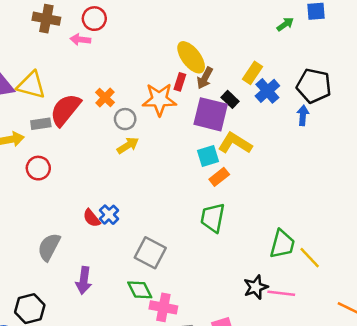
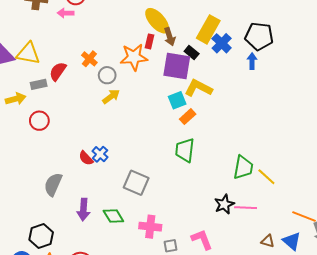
yellow rectangle: (253, 73) -> (208, 29), size x1.5
brown arrow: (205, 78) -> (170, 37), turned -42
red semicircle: (65, 110) -> (58, 71), size x0.7
green diamond: (140, 290) -> (113, 216), moved

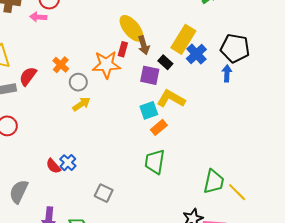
purple square: (177, 66) -> (150, 75), size x0.7
gray square: (136, 183) -> (104, 193), size x0.7

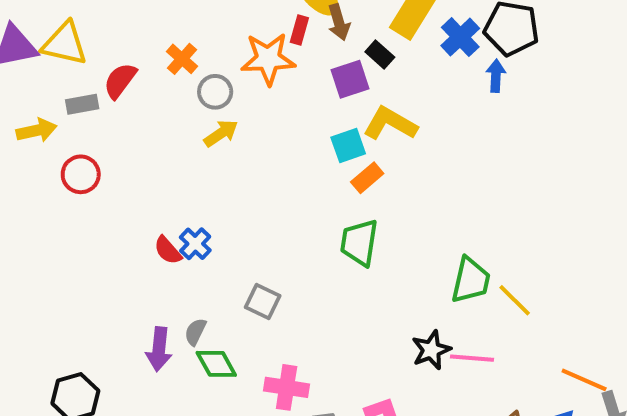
blue cross: (196, 54) -> (460, 37), moved
purple square: (150, 75) -> (350, 79), turned -30
gray semicircle: (19, 192) -> (195, 332), moved, size x0.6

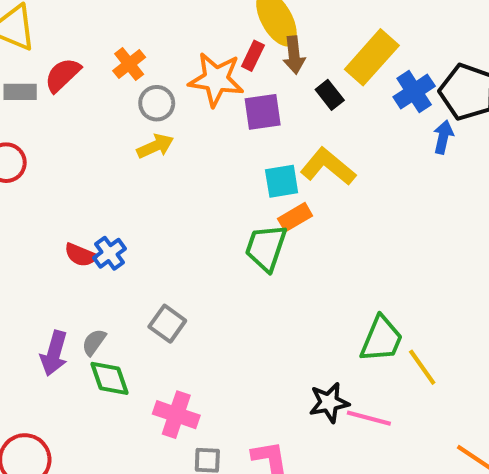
purple square: (350, 79) -> (263, 112), moved
green trapezoid: (359, 243) -> (266, 248), moved
red semicircle: (168, 250) -> (81, 255), turned -36

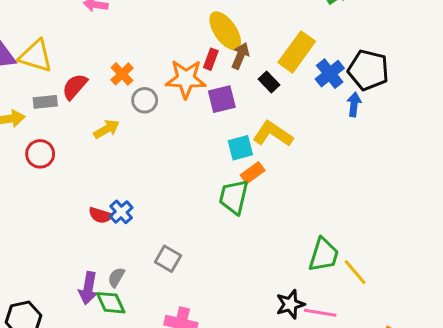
brown arrow: (294, 55) -> (240, 56), turned -145
yellow arrow: (155, 146) -> (107, 129), moved
green diamond: (109, 378) -> (111, 303), moved

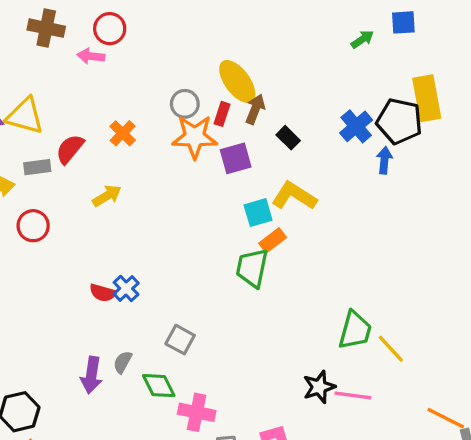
yellow rectangle: (297, 52) -> (427, 98), moved, turned -45
gray circle: (145, 100) -> (185, 104), moved
green diamond: (111, 303) -> (159, 386), moved

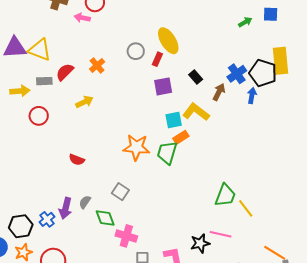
brown arrow: (255, 109) -> (219, 92), moved
orange star: (195, 137) -> (136, 147), moved
blue cross: (126, 288) -> (47, 219), moved
black star: (319, 387) -> (200, 243), moved

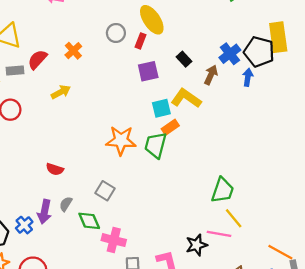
red semicircle: (77, 160) -> (55, 169), moved
yellow line: (246, 208) -> (234, 218), moved

